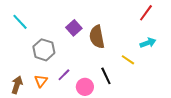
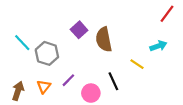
red line: (146, 13) -> (167, 14), moved
cyan line: (20, 22) -> (22, 43), moved

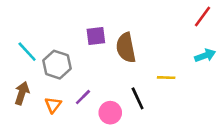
purple square: (79, 30) -> (96, 36), turned 35
cyan arrow: (158, 46) -> (205, 55), moved
yellow line: (137, 64) -> (166, 78), turned -32
brown arrow: (18, 91) -> (22, 93), moved

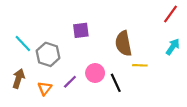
brown semicircle: (126, 48) -> (123, 43), moved
cyan arrow: (205, 55) -> (173, 47), turned -35
pink circle: (110, 113) -> (95, 73), moved

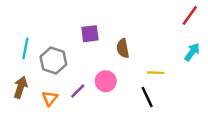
cyan line: (23, 43) -> (25, 48), turned 54
brown semicircle: (123, 43) -> (123, 48), moved, size x0.7
black line: (116, 83) -> (147, 97), moved

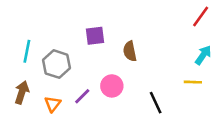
yellow line: (156, 73) -> (193, 82), moved

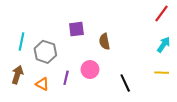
yellow line: (193, 82) -> (162, 73), moved
purple line: (82, 96) -> (66, 78), turned -32
orange triangle: (53, 104) -> (42, 84), turned -40

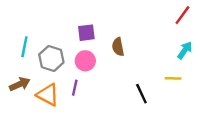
pink circle: (90, 69) -> (85, 61), moved
yellow line: (162, 73) -> (173, 78), moved
brown arrow: (17, 75) -> (20, 84), turned 48
orange triangle: (42, 84) -> (48, 95), size x1.5

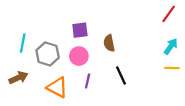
yellow line: (173, 78) -> (172, 68), moved
purple line: (75, 88) -> (88, 81), moved
black line: (141, 94) -> (121, 76), moved
orange triangle: (48, 95) -> (57, 87), moved

